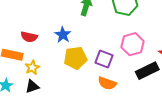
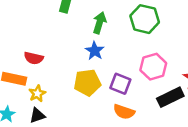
blue star: (63, 35) -> (95, 51), moved

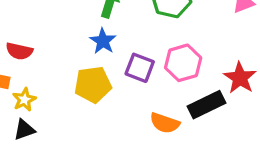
purple square: (120, 84) -> (140, 68), moved
orange semicircle: (124, 112) -> (165, 123), moved

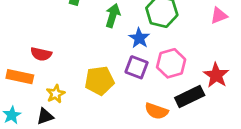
blue star: (103, 41) -> (139, 38), moved
yellow star: (24, 100) -> (56, 94), moved

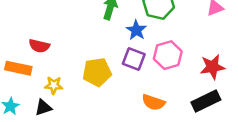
red star: (216, 75) -> (212, 67), turned 30
yellow star: (56, 94) -> (54, 85), turned 30
black rectangle: (190, 96) -> (206, 101), moved

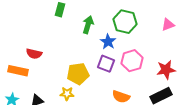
yellow star: (54, 85) -> (67, 94), moved

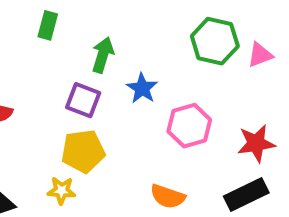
green hexagon: (125, 22) -> (215, 41), moved
purple square: (106, 64) -> (83, 100), moved

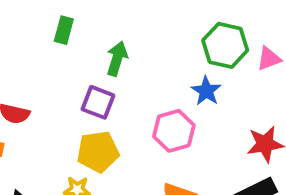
blue star: (142, 88) -> (206, 91), moved
pink hexagon: (189, 126) -> (174, 131), moved

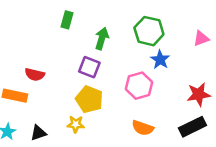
green hexagon: (225, 45) -> (149, 31), moved
yellow pentagon: (98, 152) -> (89, 99), turned 30

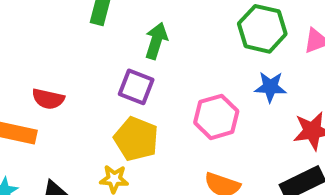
green hexagon: (149, 31) -> (262, 29), moved
blue star: (160, 60) -> (270, 87), moved, turned -30

